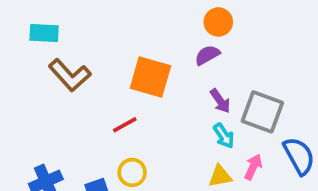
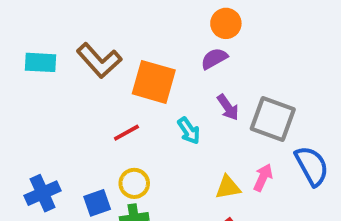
cyan rectangle: (44, 33) -> (41, 62), moved
brown L-shape: (70, 75) -> (99, 60), moved
cyan arrow: (224, 136) -> (189, 131), moved

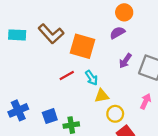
purple arrow: (228, 107) -> (125, 61), turned 70
cyan arrow: (189, 131) -> (92, 78), moved
yellow circle: (134, 183) -> (115, 114), moved
yellow triangle: (228, 187) -> (102, 96), moved

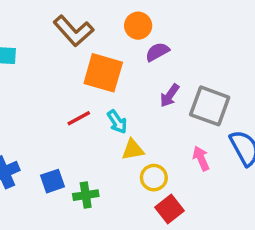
orange circle: (124, 12) -> (138, 26), moved
brown L-shape: (51, 34) -> (73, 31), moved
pink arrow: (146, 101) -> (201, 158), turned -49

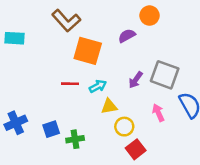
orange circle: (138, 26) -> (150, 16), moved
purple arrow: (170, 96) -> (136, 80), moved
red line: (79, 118) -> (70, 84), turned 30
cyan arrow: (117, 122) -> (98, 86), turned -84

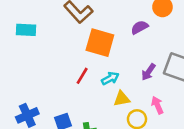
red line: (70, 84) -> (82, 76), turned -60
pink arrow: (158, 113) -> (157, 105), moved

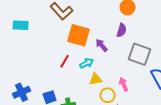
purple semicircle: (140, 27) -> (122, 30), moved, turned 136
purple arrow: (148, 72) -> (102, 45), moved, turned 104

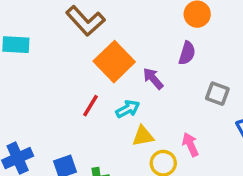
orange square: (79, 35) -> (114, 62), turned 30
gray square: (140, 54) -> (217, 94), size x0.6

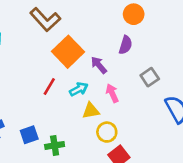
gray square: (217, 94) -> (150, 77), turned 36
pink arrow: (190, 145) -> (112, 93), moved

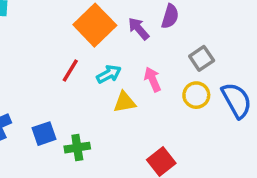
purple arrow: (99, 65) -> (139, 29), moved
yellow circle: (107, 132) -> (196, 95), moved

